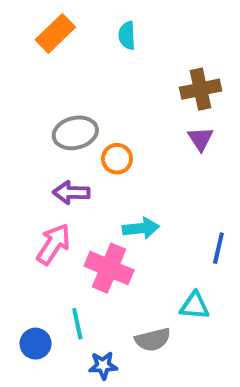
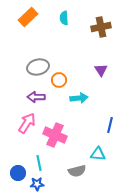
brown cross: (201, 89) -> (101, 27), moved
cyan arrow: (141, 228) -> (79, 98), moved
blue star: (103, 365) -> (37, 184), moved

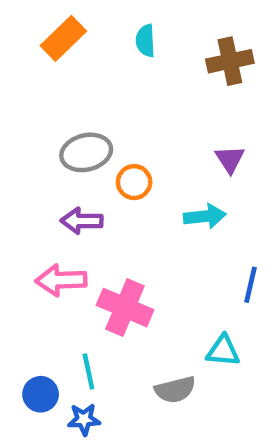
cyan arrow: (79, 98) -> (205, 216), moved
pink arrow: (27, 123) -> (61, 280), turned -125

